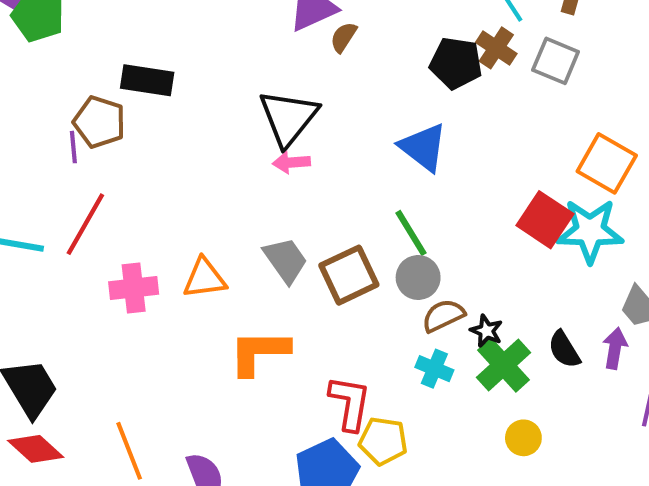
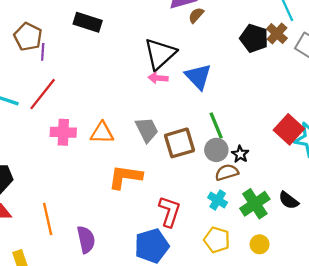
brown pentagon: (99, 122) -> (28, 37), moved
blue triangle: (423, 147) -> (198, 77), moved
black star: (486, 331) -> (240, 154), moved
black semicircle: (564, 349) -> (289, 200), turned -30
yellow pentagon: (383, 441) -> (217, 240), moved

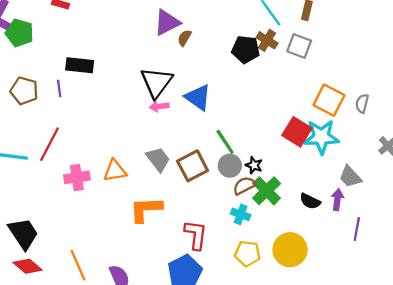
purple line: (43, 52) -> (59, 89), moved
green cross: (255, 204) -> (267, 191), moved
yellow circle: (260, 244) -> (290, 250), size x1.8

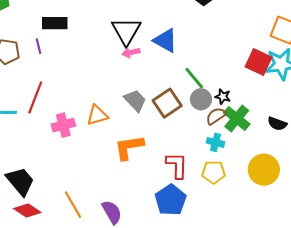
yellow pentagon: (247, 253) -> (214, 172), moved

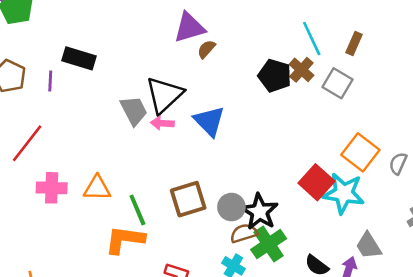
green line: (194, 78) -> (137, 210), moved
black star: (223, 97) -> (260, 212), size x1.8
gray trapezoid: (135, 101) -> (134, 111), moved

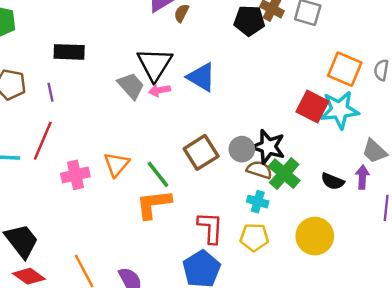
purple line: (50, 81) -> (50, 92), moved
orange triangle: (97, 188) -> (116, 164), turned -36
brown semicircle: (244, 233) -> (259, 170), turned 50

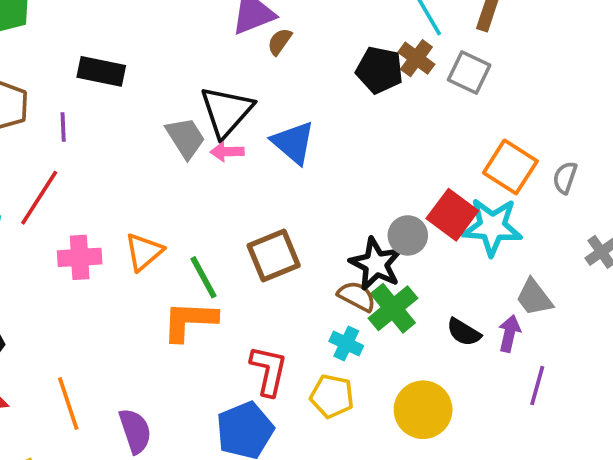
gray circle: (242, 149) -> (408, 235), moved

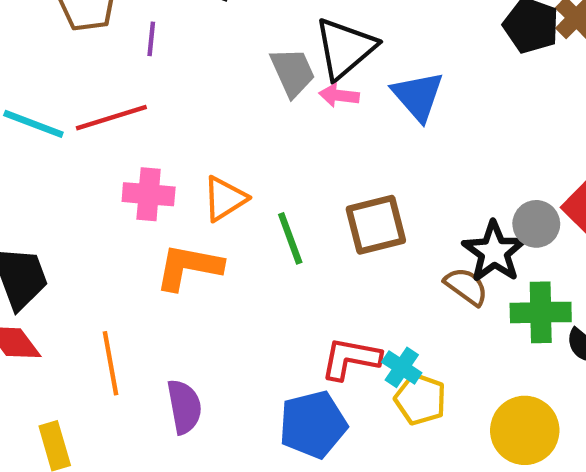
red line: (39, 198) -> (111, 118), turned 32
green cross: (393, 308) -> (541, 312), moved, turned 30
orange L-shape: (189, 321) -> (189, 267), moved
cyan cross: (346, 344) -> (402, 367), moved
red L-shape: (269, 371) -> (351, 359), turned -100

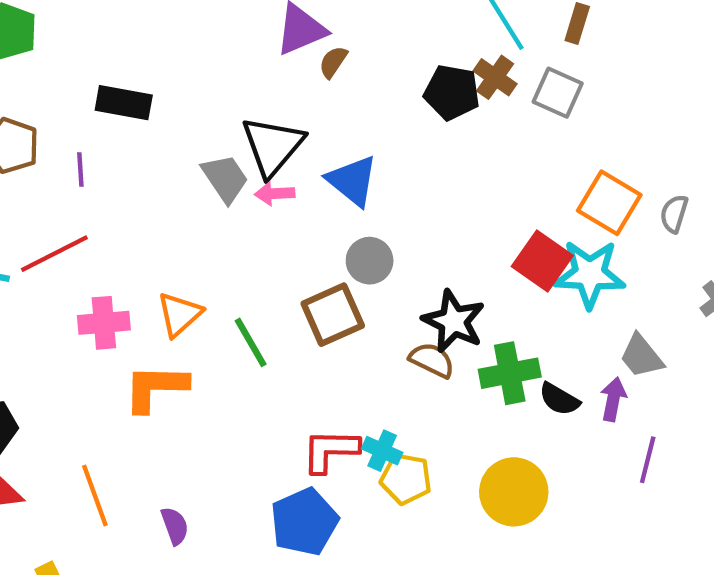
gray circle: (536, 224) -> (370, 261), moved
purple semicircle: (184, 407) -> (175, 526), size x0.7

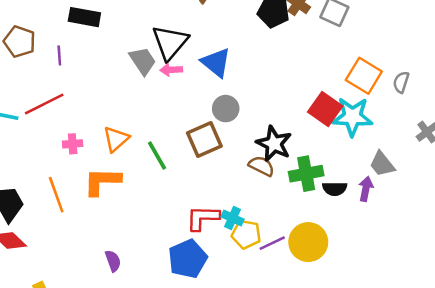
pink cross: (104, 323) -> (73, 144), size x0.7
black semicircle: (559, 399) -> (335, 189), turned -30
purple line: (648, 460) -> (272, 243), moved, turned 50
orange line: (95, 495) -> (56, 195), moved

